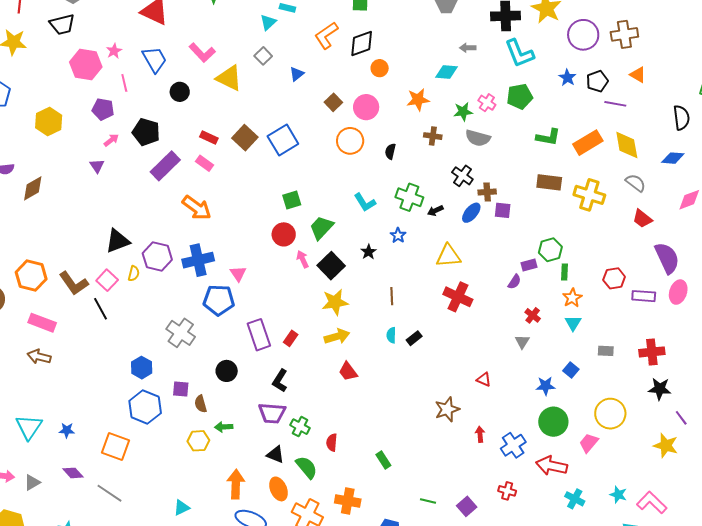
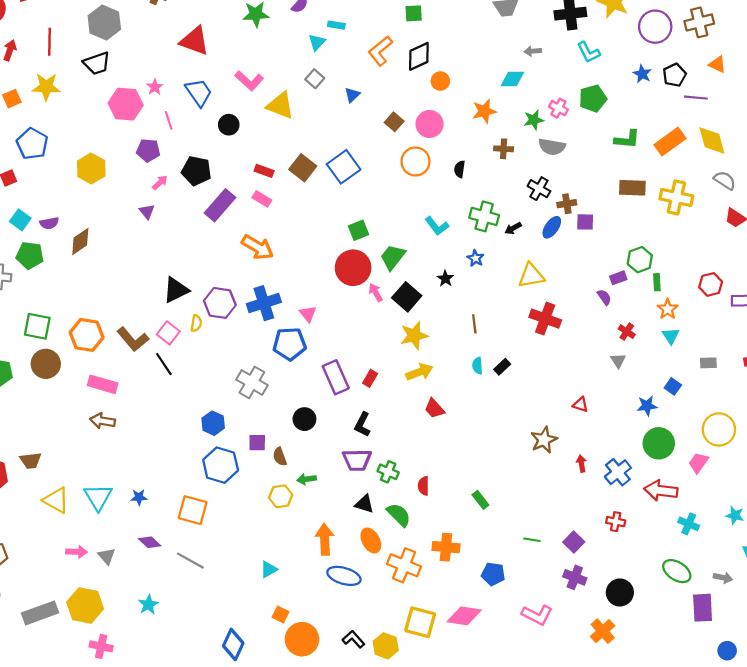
cyan L-shape: (519, 53) -> (589, 52), size x0.7
red circle: (284, 234) -> (353, 268), size x1.4
purple semicircle: (514, 282) -> (604, 297), turned -63
gray triangle: (32, 482) -> (107, 556), turned -36

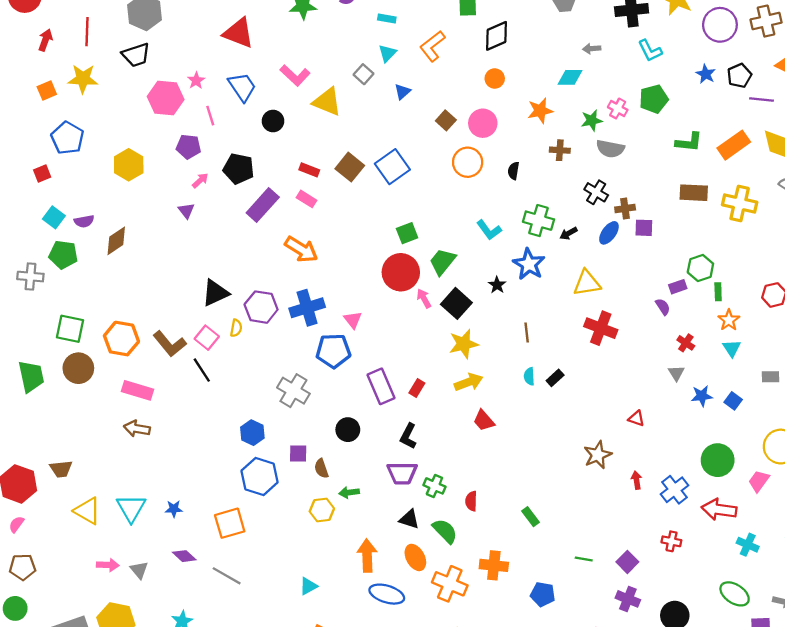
cyan triangle: (317, 42) -> (387, 53), moved
black diamond: (419, 56) -> (496, 36), moved
blue star: (475, 258) -> (529, 264), size x1.8
blue star: (647, 406) -> (702, 396), moved
orange square: (193, 510) -> (230, 523), turned -32

